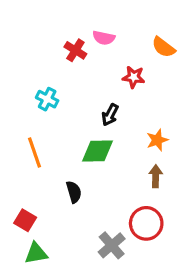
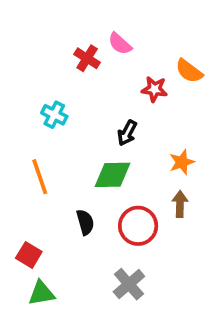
pink semicircle: (104, 38) -> (120, 44), turned 30
orange semicircle: (164, 47) -> (189, 71), moved
red circle: (146, 223) -> (138, 226), moved

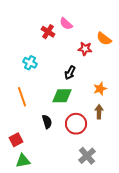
red square: (29, 255) -> (16, 140), turned 32
gray cross: (129, 284) -> (87, 156), moved

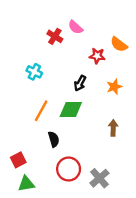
orange star: (100, 89) -> (114, 87), moved
orange line: (22, 97) -> (41, 111), moved, turned 48
red circle: (76, 124) -> (69, 169), moved

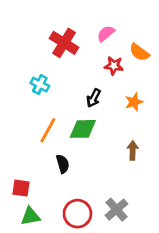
pink semicircle: (75, 27) -> (106, 33), moved, turned 98
red cross: (55, 36) -> (64, 43), size x1.5
red square: (18, 160) -> (21, 188), turned 35
red circle: (69, 169) -> (77, 214), moved

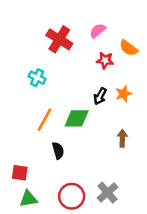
black arrow: (94, 98) -> (100, 96), moved

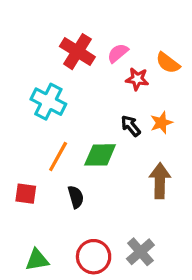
pink semicircle: (98, 31) -> (118, 53), moved
cyan cross: (37, 78) -> (48, 102), size x1.5
black arrow: (100, 96) -> (131, 126), turned 112
brown arrow: (122, 138) -> (160, 181), size x1.5
red square: (20, 173) -> (26, 194), moved

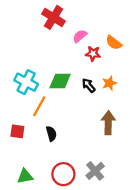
red cross: (77, 52) -> (53, 17), moved
cyan cross: (48, 102) -> (26, 82), moved
green diamond: (100, 155) -> (60, 81), moved

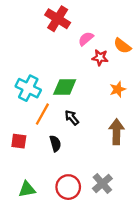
black arrow: (89, 85) -> (72, 118), moved

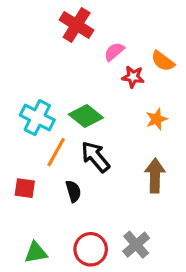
green diamond: (65, 87) -> (86, 116), turned 40
black arrow: (72, 118) -> (95, 157), size x1.5

